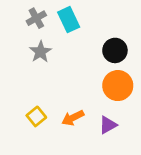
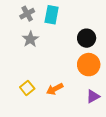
cyan rectangle: (69, 20) -> (52, 15), turned 36
purple triangle: (108, 125) -> (93, 96), moved

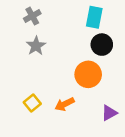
cyan rectangle: (52, 15) -> (94, 17), moved
orange circle: (89, 65) -> (88, 74), moved

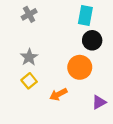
gray star: (36, 46) -> (29, 57), moved
yellow square: (32, 103) -> (29, 81), moved

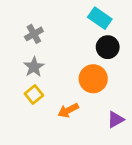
gray cross: (29, 14) -> (34, 34), moved
cyan rectangle: (85, 16) -> (100, 18), turned -66

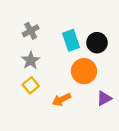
cyan rectangle: (100, 18) -> (71, 40), moved, turned 36
purple triangle: (116, 120) -> (104, 98), moved

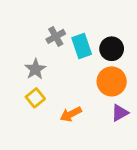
gray cross: (31, 31) -> (56, 36), moved
orange circle: (84, 71) -> (112, 81), moved

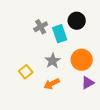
black circle: (112, 49) -> (77, 21), moved
gray star: (35, 69) -> (53, 61), moved

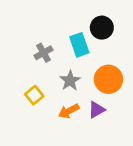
gray cross: (41, 27) -> (44, 53), moved
purple triangle: (88, 83) -> (97, 110), moved

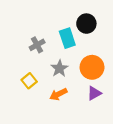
purple triangle: (97, 110) -> (94, 93), moved

